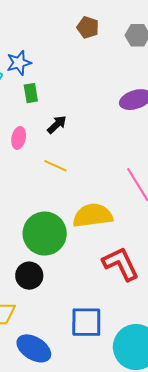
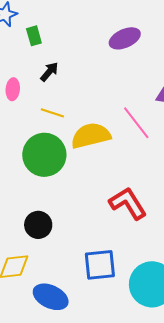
green rectangle: (31, 93) -> (34, 36), moved
yellow semicircle: (93, 215) -> (91, 136), moved
green circle: (45, 234) -> (44, 155), moved

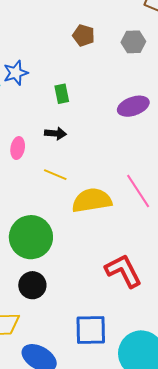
green rectangle: (34, 36) -> (62, 94), moved
black arrow: (49, 72) -> (55, 133), turned 50
green circle: (44, 155) -> (31, 237), moved

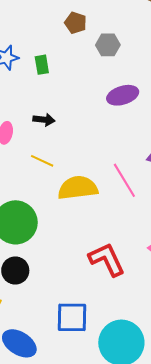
gray hexagon: (133, 42) -> (108, 45), moved
green rectangle: (62, 94) -> (42, 65), moved

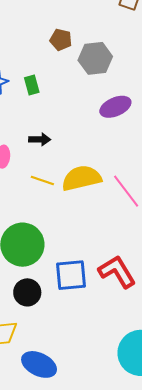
gray hexagon: (108, 45) -> (95, 58), size x1.4
yellow semicircle: (78, 188) -> (81, 178), moved
blue square: (72, 317) -> (71, 275), moved

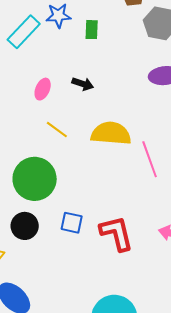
yellow line: (42, 181) -> (57, 130), moved
blue square: (71, 275) -> (72, 223), size x0.7

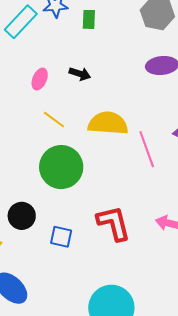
green circle: (35, 179) -> (61, 167), moved
blue square: (72, 223) -> (61, 237), moved

